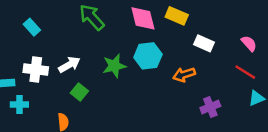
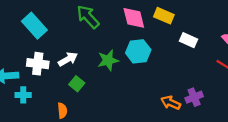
cyan rectangle: (32, 27) -> (34, 26), size x1.6
orange arrow: (184, 75) -> (171, 103), moved, turned 42

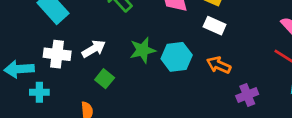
white rectangle: (188, 40) -> (215, 26), moved
cyan hexagon: (138, 51) -> (177, 57), moved
orange arrow: (171, 103) -> (219, 65), moved

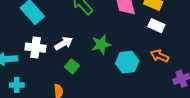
cyan hexagon: (177, 57) -> (127, 62), moved
cyan cross: (39, 92) -> (17, 85), moved

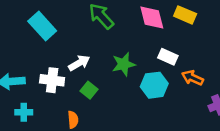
white rectangle: (156, 26) -> (168, 57), moved
white cross: (35, 48) -> (52, 80), moved

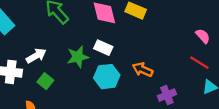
white rectangle: (168, 57) -> (103, 48), moved

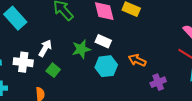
white arrow: (36, 56) -> (45, 48), turned -30

